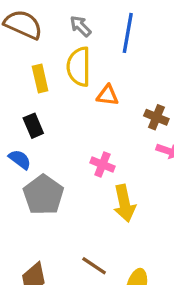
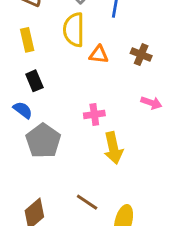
yellow rectangle: (40, 78) -> (27, 40), moved
brown cross: (156, 117) -> (141, 55), moved
pink cross: (102, 164) -> (94, 114), turned -30

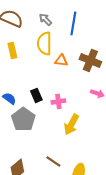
brown cross: (141, 55) -> (90, 60), size x1.5
black rectangle: (34, 81) -> (36, 95), moved
yellow arrow: (113, 148) -> (71, 124), turned 40

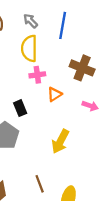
orange triangle: (61, 60) -> (55, 94), moved, turned -40
pink cross: (58, 101) -> (37, 75), moved
brown line: (53, 161) -> (40, 184), turned 35

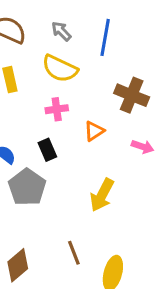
yellow semicircle: (29, 48) -> (60, 69), turned -65
pink cross: (37, 75) -> (57, 109), moved

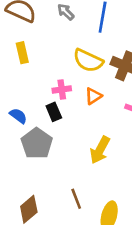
yellow semicircle: (60, 69) -> (88, 61), moved
pink cross: (57, 109) -> (62, 89), moved

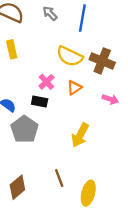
pink cross: (62, 89) -> (46, 82), turned -35
black rectangle: (54, 112) -> (40, 102), turned -56

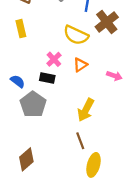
brown cross: (102, 61) -> (107, 22), moved, turned 30
brown line: (59, 178) -> (80, 141), moved

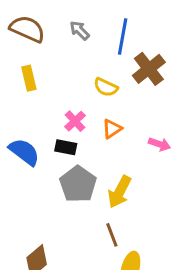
yellow semicircle: (76, 35) -> (106, 87), size x0.7
blue semicircle: (18, 81) -> (24, 152), size x1.5
gray pentagon: (33, 104) -> (78, 184), moved

